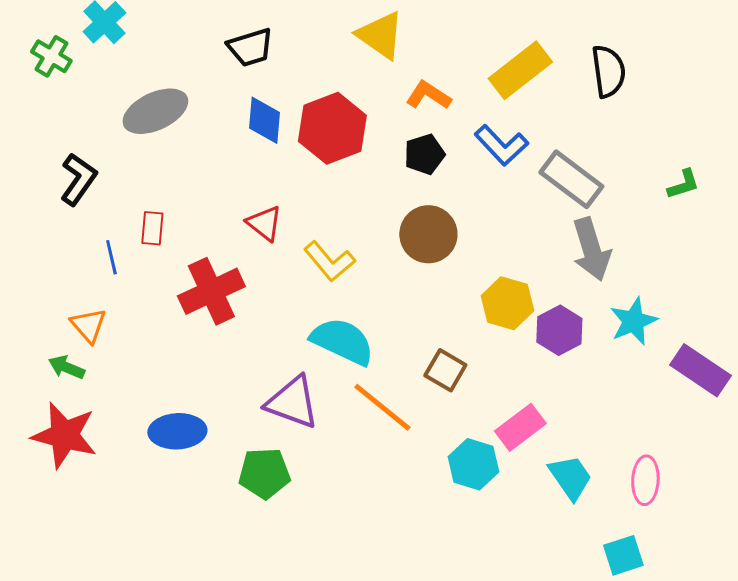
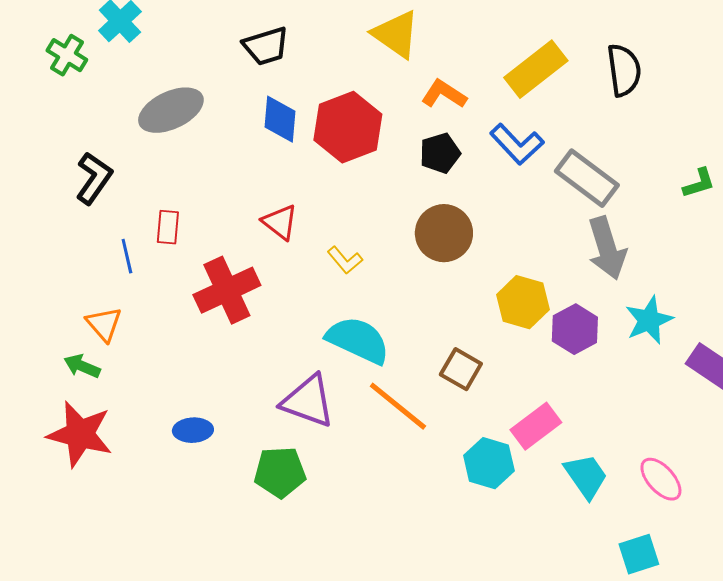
yellow L-shape: (329, 261) -> (345, 260), size x0.7
blue ellipse: (177, 431) -> (193, 430), size x0.7
pink ellipse: (645, 480) -> (661, 479), turned -45

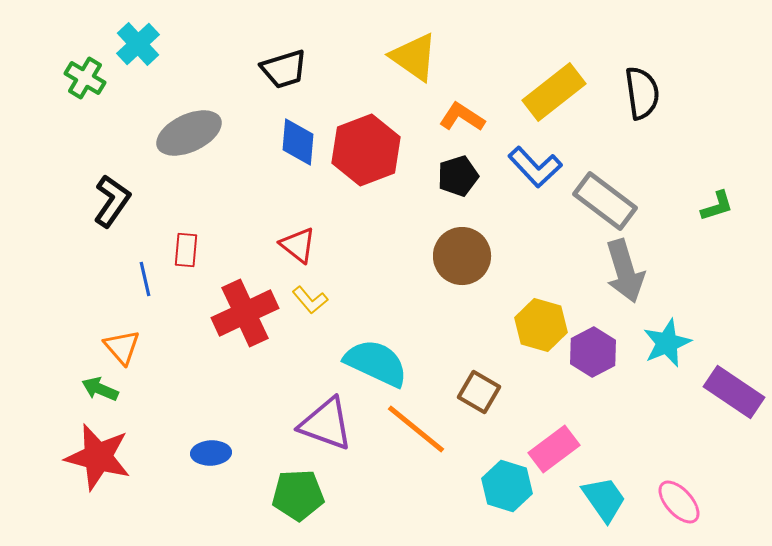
yellow L-shape: (345, 260) -> (310, 300), moved

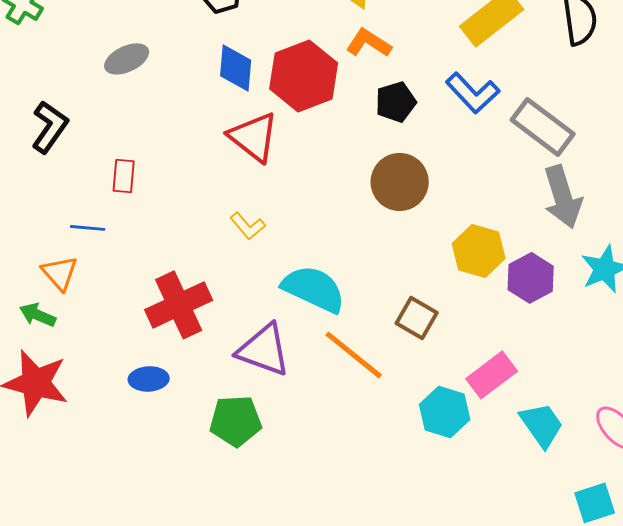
orange L-shape: (462, 117) -> (369, 43), moved
gray ellipse: (189, 133) -> (127, 59), size x0.7
red triangle: (298, 245) -> (254, 137), moved, size x1.4
blue line: (145, 279) -> (88, 228), moved, turned -72
red cross: (245, 313) -> (179, 305), moved

